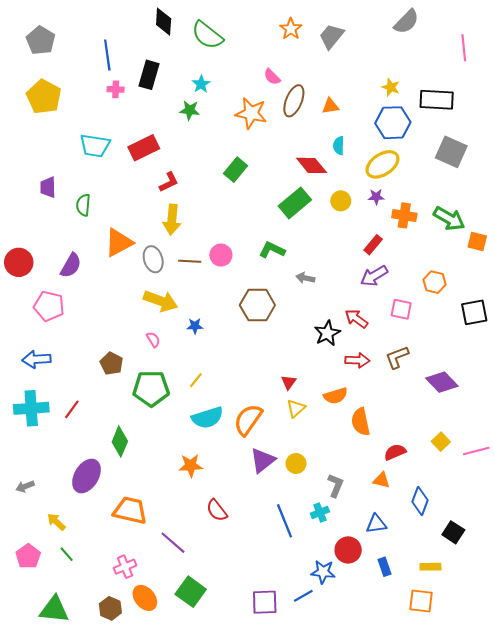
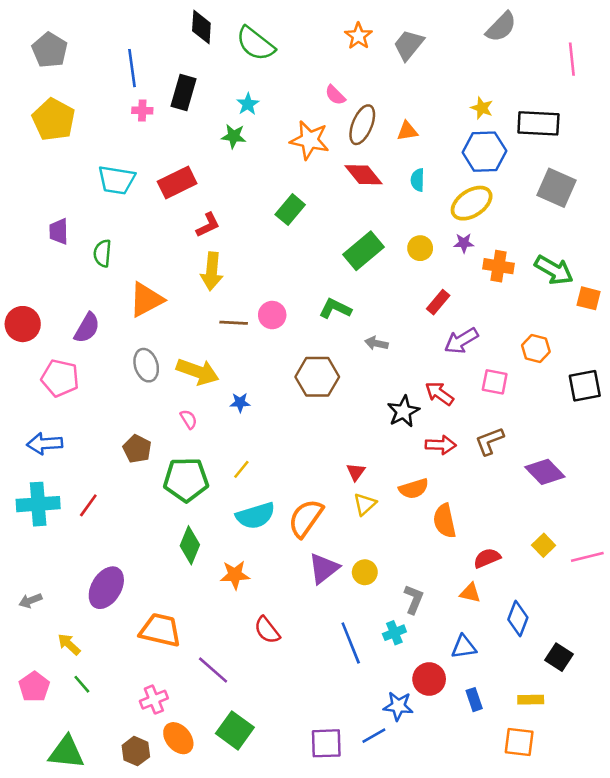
red diamond: (312, 165) -> (364, 175), moved
red rectangle: (373, 245) -> (438, 302), moved
gray ellipse: (153, 259) -> (146, 365), moved
green diamond: (120, 442) -> (190, 545), moved

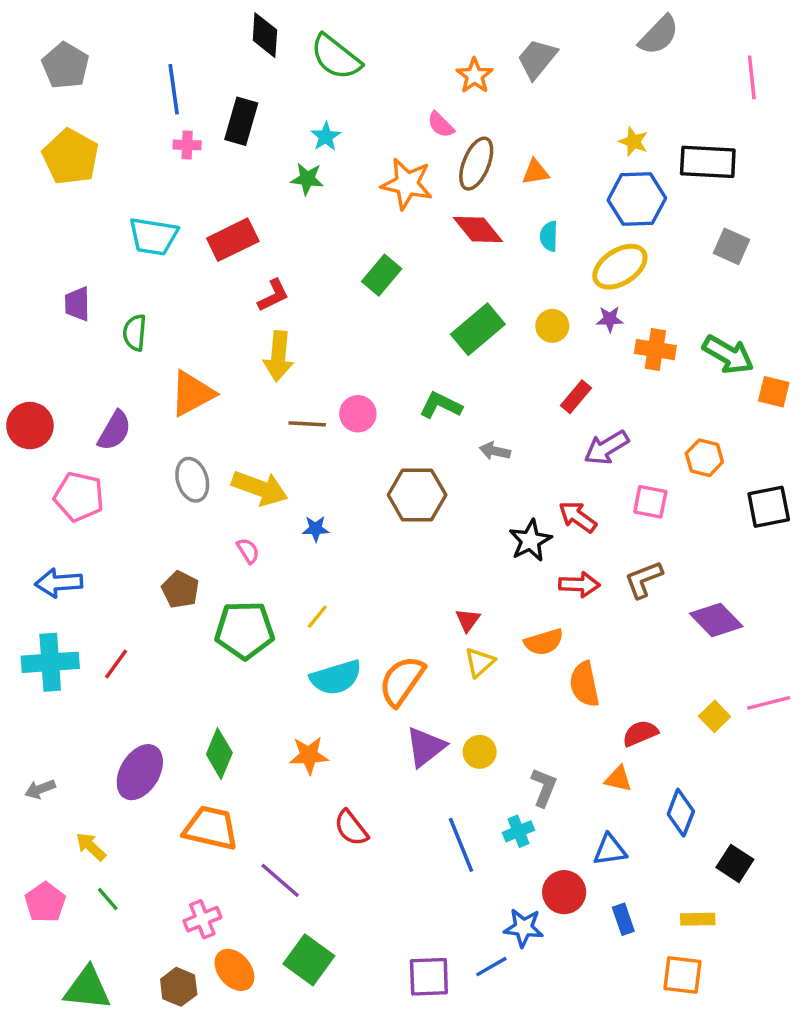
orange star: (358, 36) -> (475, 76), moved
gray square: (556, 188) -> (731, 246), size x0.7
green diamond: (190, 545) -> (219, 754), moved
pink line: (587, 557) -> (769, 703), moved

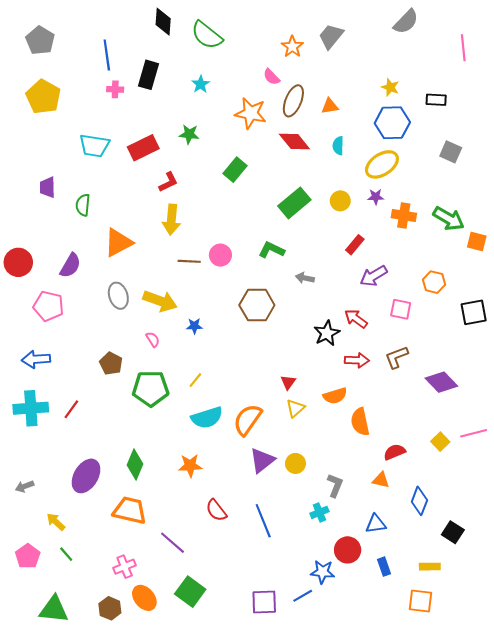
black rectangle: (708, 162) -> (436, 100), size x0.6
green star: (307, 179) -> (189, 134), moved
blue line: (461, 845) -> (263, 521), moved

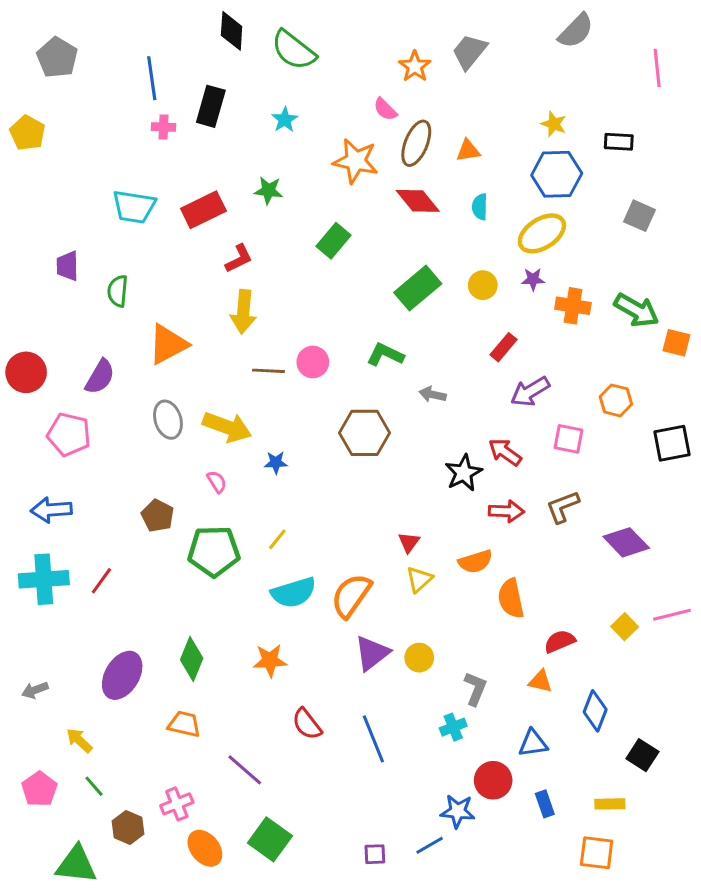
yellow pentagon: (43, 97) -> (28, 133), moved, size x0.7
orange trapezoid: (130, 510) -> (184, 724), size x0.7
purple square: (264, 602) -> (375, 854), size x0.6
brown hexagon: (110, 608) -> (128, 828), moved

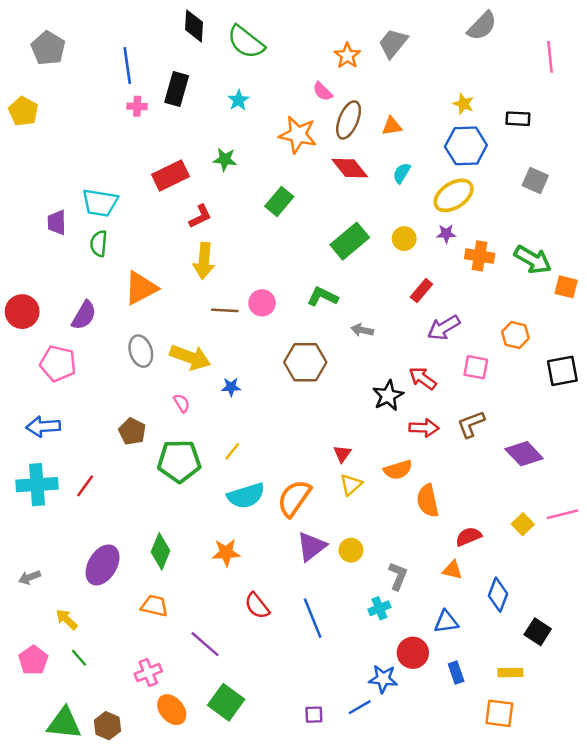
cyan trapezoid: (134, 207) -> (100, 203), moved
cyan semicircle: (480, 207) -> (402, 173), turned 30
brown hexagon: (128, 828) -> (107, 726), moved

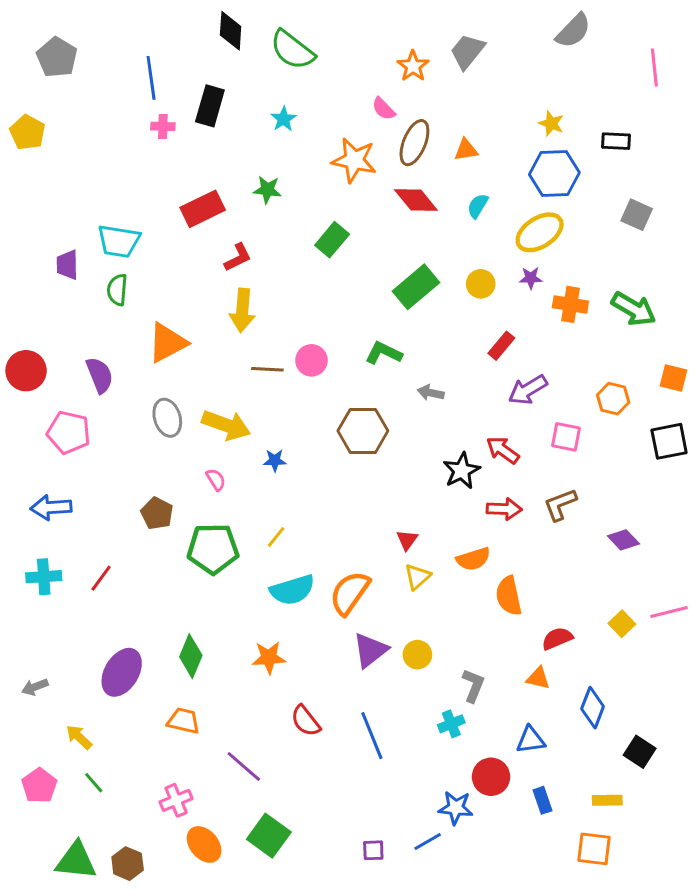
orange square: (566, 287) -> (673, 378), moved
purple semicircle: (84, 315) -> (100, 375), turned -52
purple diamond: (524, 454) -> (623, 540), size x0.7
cyan cross: (37, 485) -> (44, 577), size x0.7

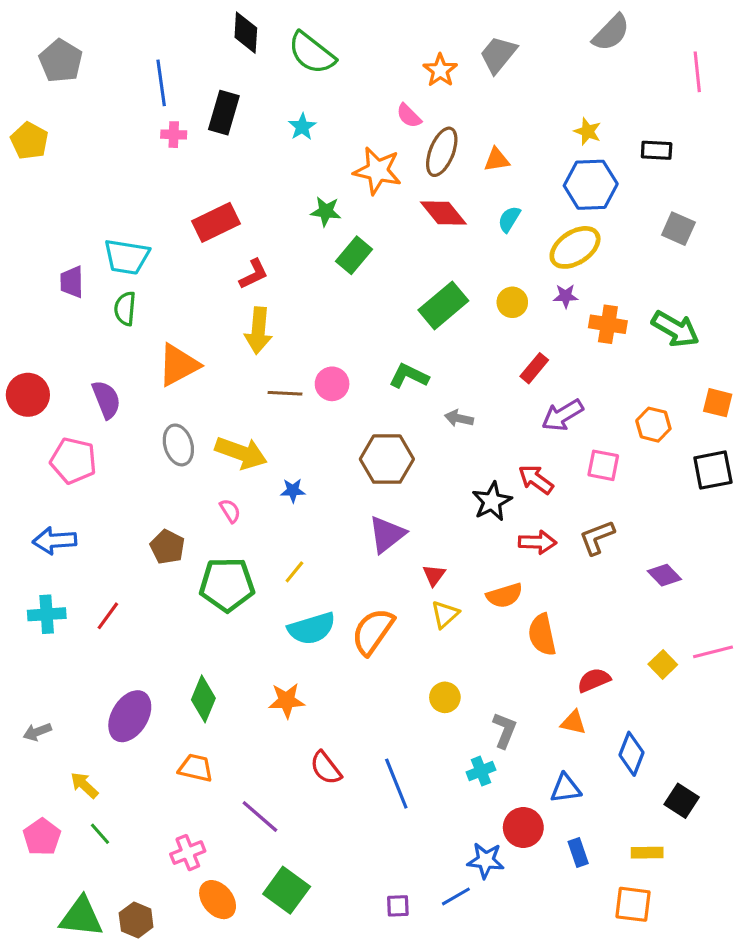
green star: (267, 190) -> (326, 211), moved
purple triangle: (370, 650) -> (387, 534), moved

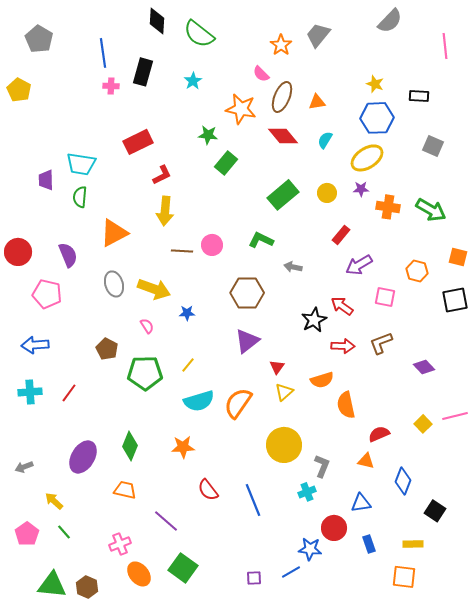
yellow circle: (445, 697) -> (284, 445), size x1.8

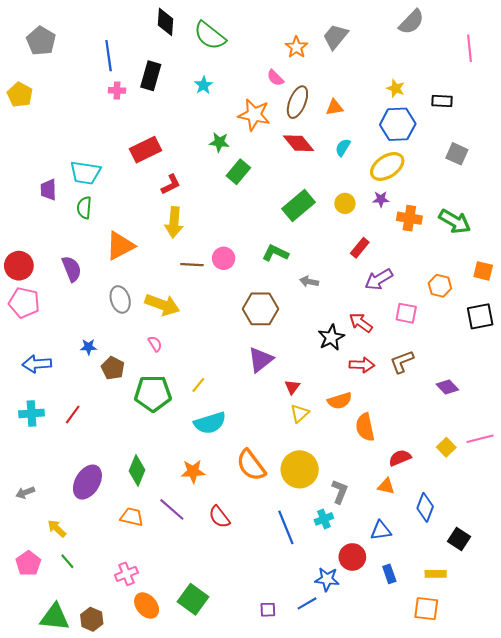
pink pentagon: (47, 294) -> (24, 303), moved
blue star: (187, 313) -> (88, 347), moved
orange semicircle: (238, 403) -> (251, 465), moved, turned -72
blue line: (253, 500) -> (286, 527), moved
purple line: (166, 521) -> (172, 509), moved

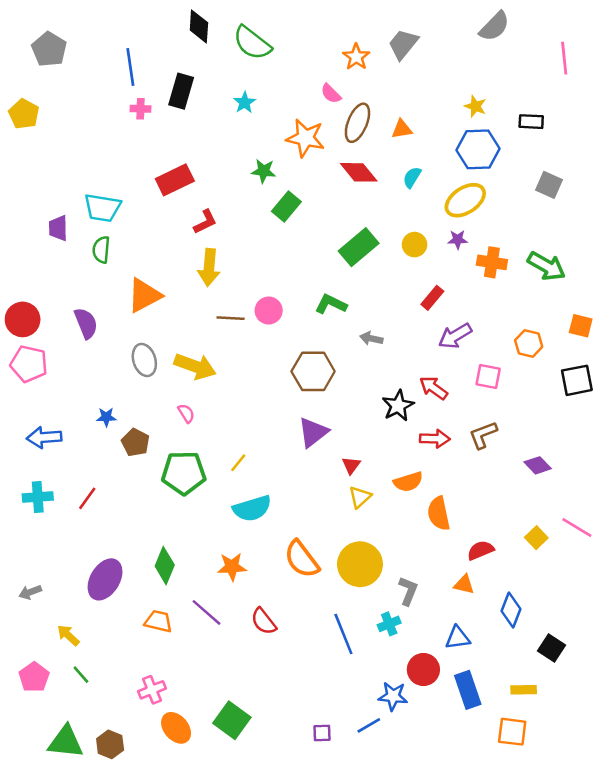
pink line: (480, 439) -> (577, 527), turned 45
blue rectangle: (389, 574) -> (468, 690), size x1.6

